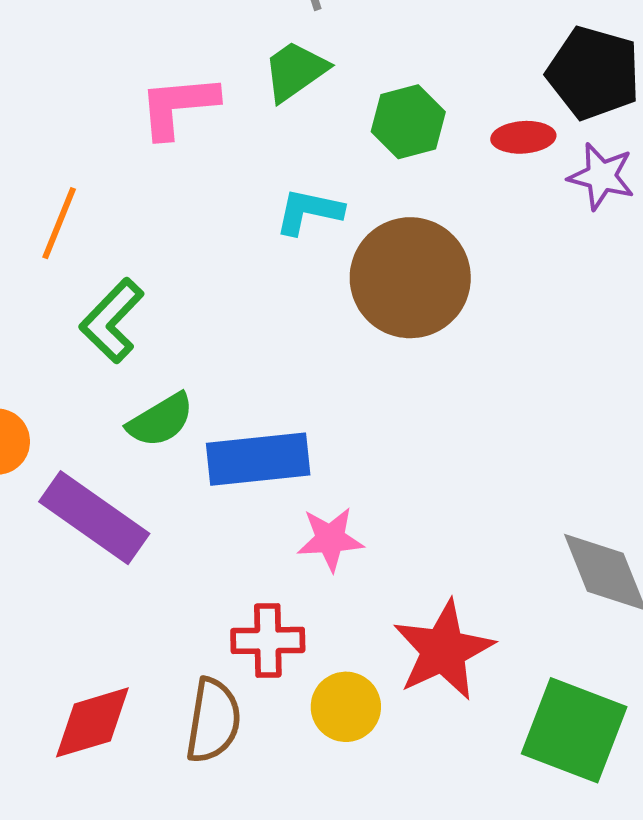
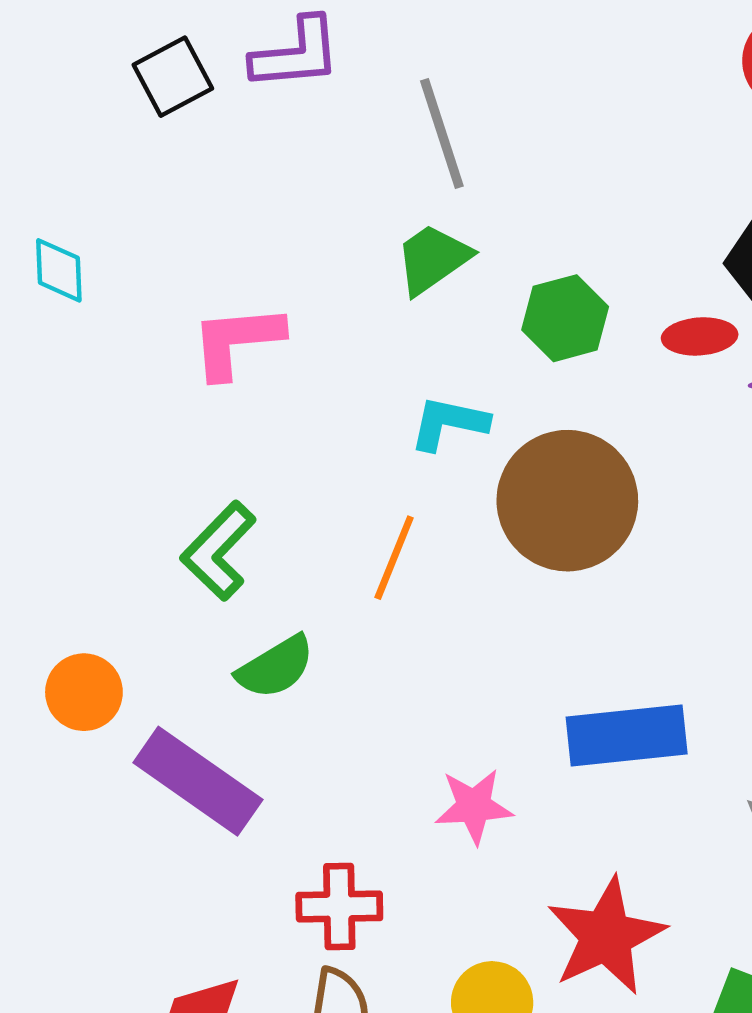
pink L-shape: (178, 106) -> (237, 341), moved
orange line: (59, 223) -> (394, 558), moved
blue rectangle: (258, 459) -> (627, 735), moved
red cross: (268, 640) -> (339, 906), moved

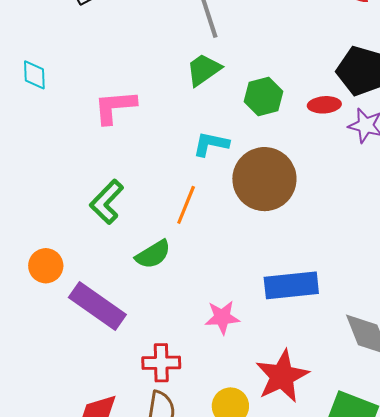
green semicircle: (275, 667) -> (153, 254), moved

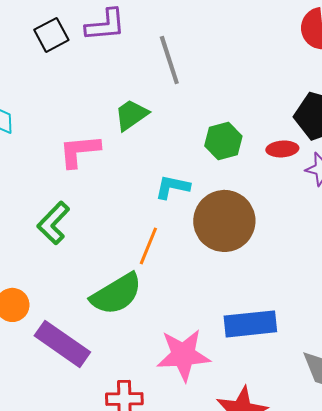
green trapezoid: (204, 70) -> (131, 115), moved
green L-shape: (107, 202) -> (53, 223), moved
green semicircle: (153, 254) -> (116, 294), size x1.5
pink star: (222, 317) -> (183, 355), size x1.6

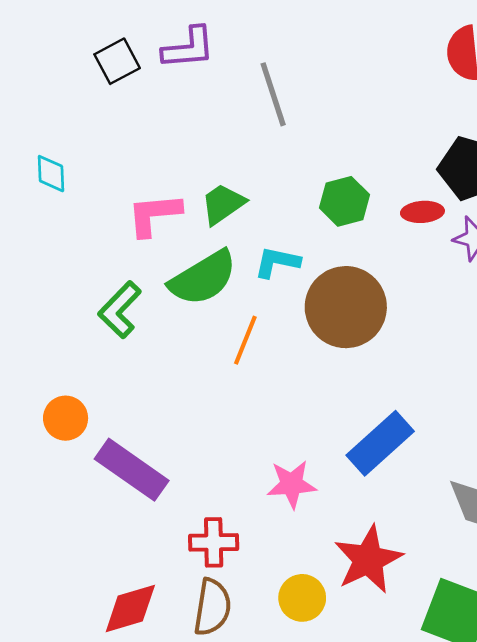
green trapezoid: (131, 115) -> (223, 204), moved
green semicircle: (116, 294) -> (203, 278), moved
blue rectangle: (250, 324) -> (380, 443), turned -36
pink star: (183, 355) -> (292, 484), size x0.7

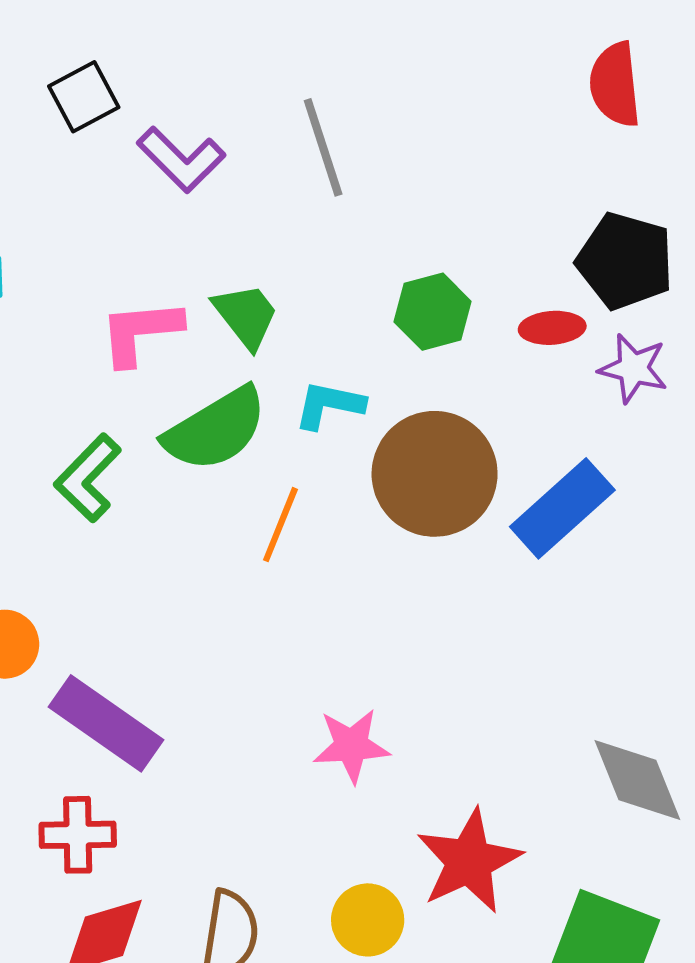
purple L-shape: (188, 48) -> (181, 160), moved, turned 50
green trapezoid: (223, 204) -> (246, 316), turned 87
blue rectangle: (380, 443) -> (562, 508), moved
red cross: (214, 542) -> (78, 835), moved

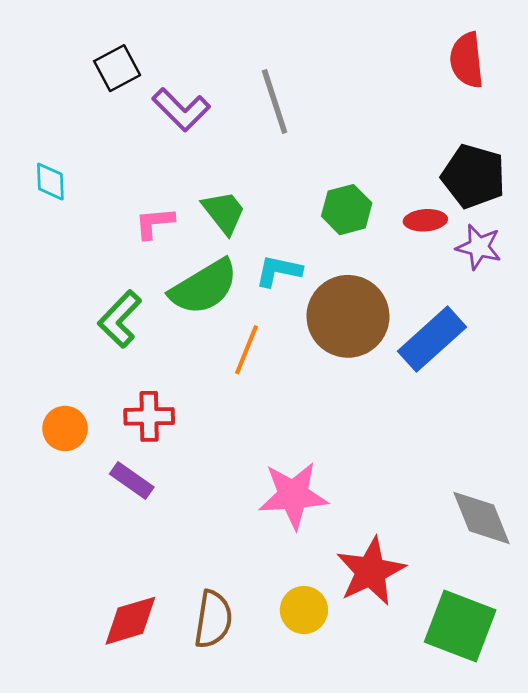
pink L-shape: (141, 332) -> (154, 223), size x0.7
purple rectangle: (106, 723) -> (132, 481), size x0.6
pink star: (351, 746) -> (293, 495), size x1.4
red cross: (78, 835) -> (149, 416), moved

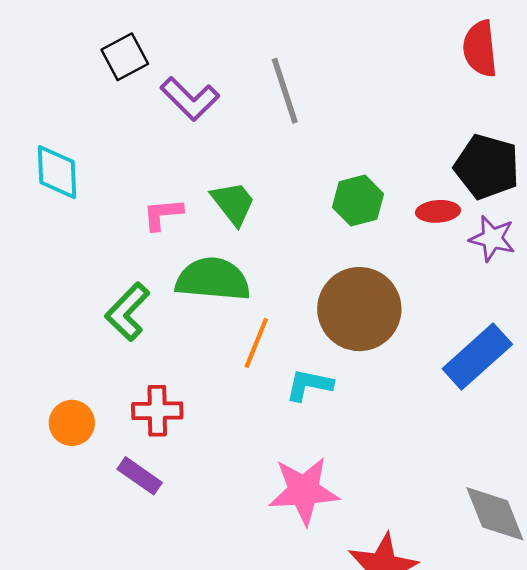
cyan diamond: (50, 182) -> (57, 172), size x1.4
cyan L-shape: (279, 271) -> (309, 385), moved
green semicircle: (204, 287) -> (213, 279), turned -144
blue rectangle: (432, 339) -> (477, 356), moved

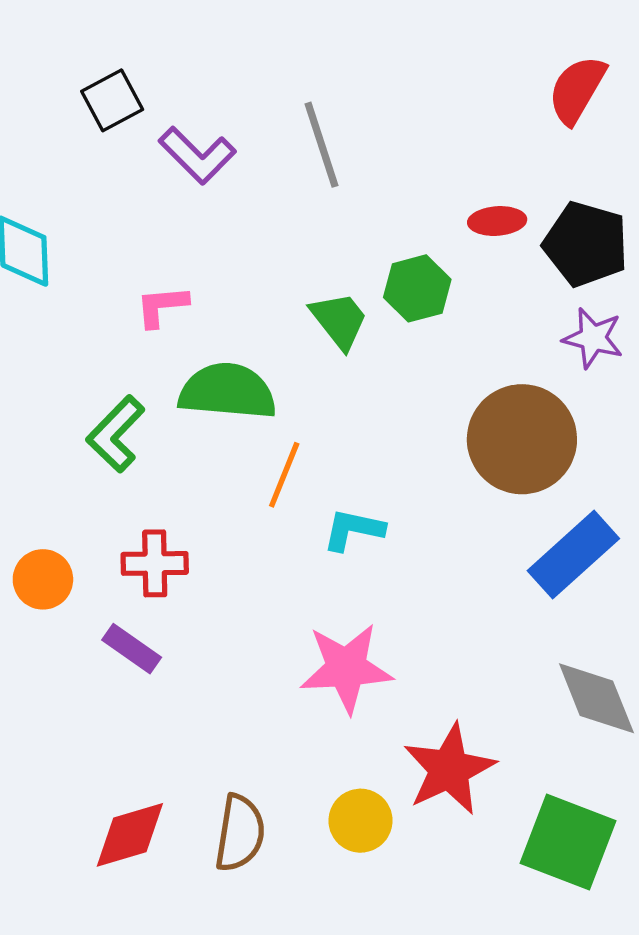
red semicircle: (480, 49) -> (577, 90), turned 36
green trapezoid: (233, 203) -> (339, 320), moved
red ellipse: (438, 211) -> (497, 221), moved
brown circle: (359, 309) -> (522, 439), moved
blue rectangle: (477, 356) -> (573, 555), moved

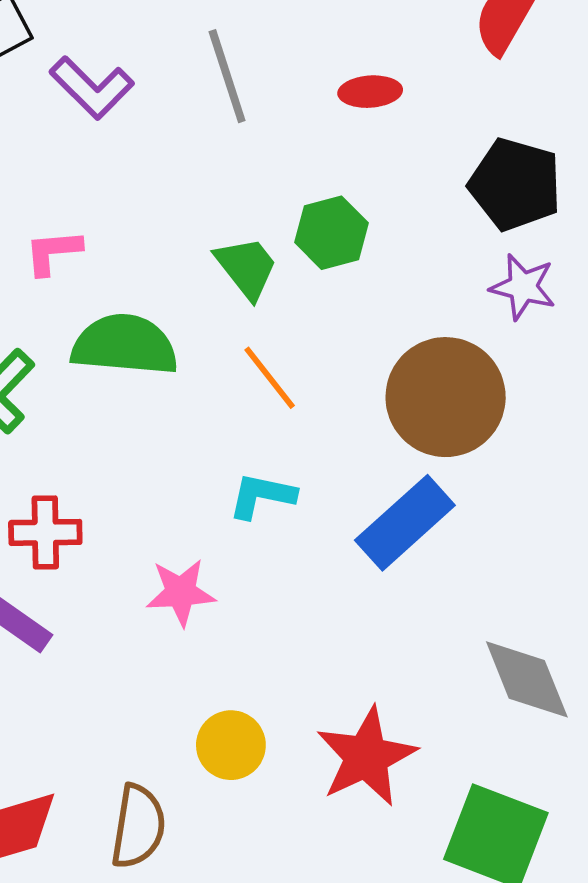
red ellipse: (497, 221) -> (370, 92), moved
orange line: (284, 475) -> (270, 378), moved, turned -60
blue rectangle: (573, 555) -> (405, 523), moved
pink star: (346, 668) -> (181, 592), moved, size x0.7
yellow circle: (360, 821) -> (231, 745), moved

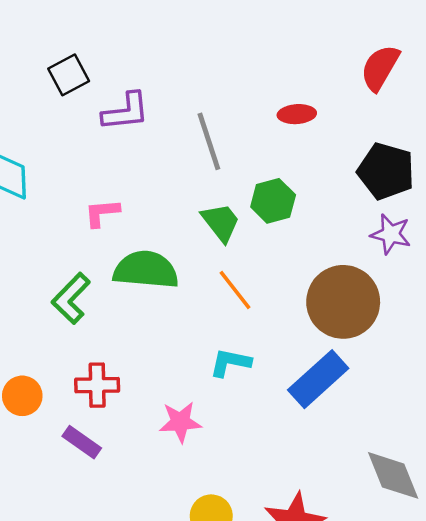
gray line: (227, 76) -> (209, 141), moved
purple L-shape: (92, 88) -> (126, 112), turned -51

